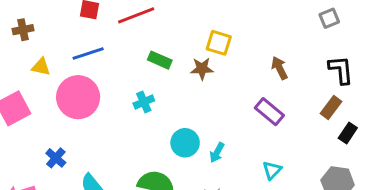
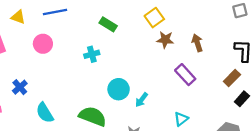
yellow square: (219, 43) -> (154, 18), turned 30
brown star: (202, 69) -> (165, 40), moved
pink circle: (78, 97) -> (43, 44), size x0.6

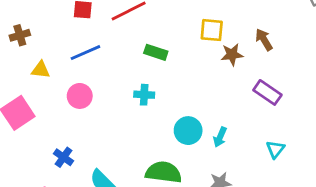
yellow square: (154, 18) -> (212, 30), turned -36
brown arrow: (197, 43) -> (264, 40), moved
cyan cross: (92, 54) -> (144, 95), turned 32

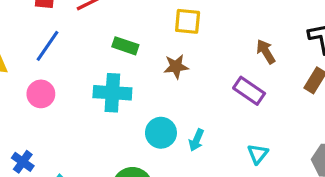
brown arrow: (264, 40) -> (266, 52), moved
blue line: (85, 53) -> (47, 46), turned -32
brown star: (232, 55) -> (176, 67), moved
cyan cross: (144, 95) -> (112, 93), size x1.6

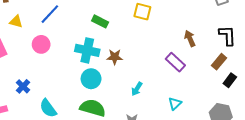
brown star: (176, 67) -> (115, 57), moved
cyan circle: (161, 133) -> (91, 79), moved

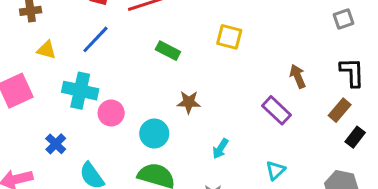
pink circle: (41, 44) -> (111, 113), moved
cyan cross: (87, 50) -> (80, 91), moved

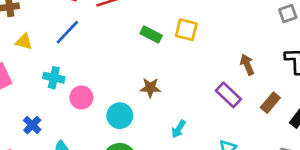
green rectangle: (168, 51) -> (151, 34), moved
cyan cross: (80, 91) -> (54, 78), size x0.7
brown rectangle: (340, 110) -> (270, 103), moved

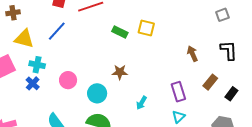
yellow triangle: (24, 42) -> (24, 39), size x1.5
cyan cross: (54, 78) -> (37, 65), moved
purple rectangle: (228, 95) -> (178, 92), moved, turned 30
blue cross: (32, 125) -> (33, 83), moved

